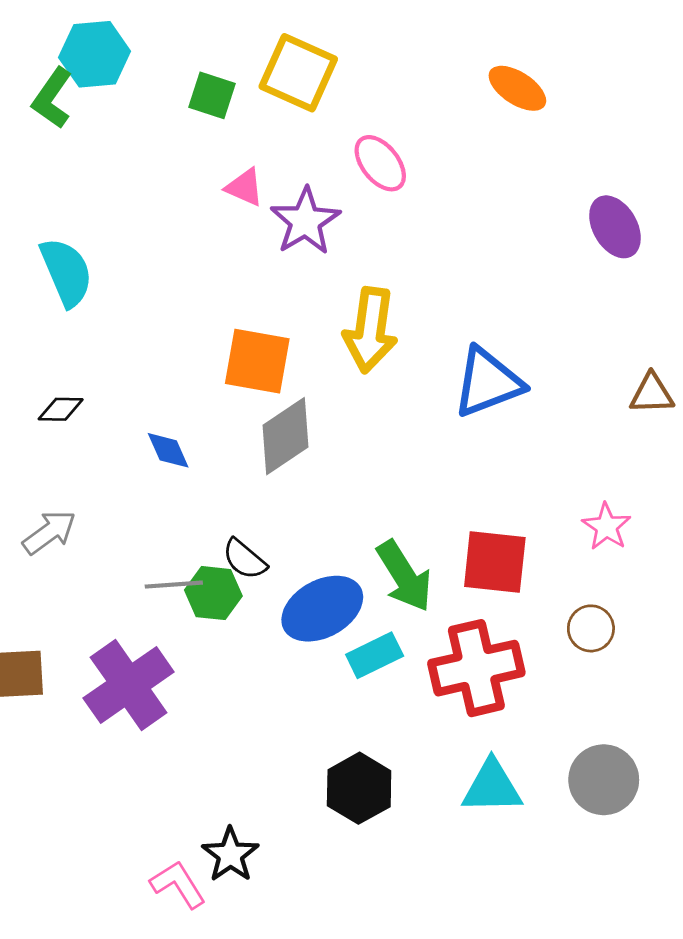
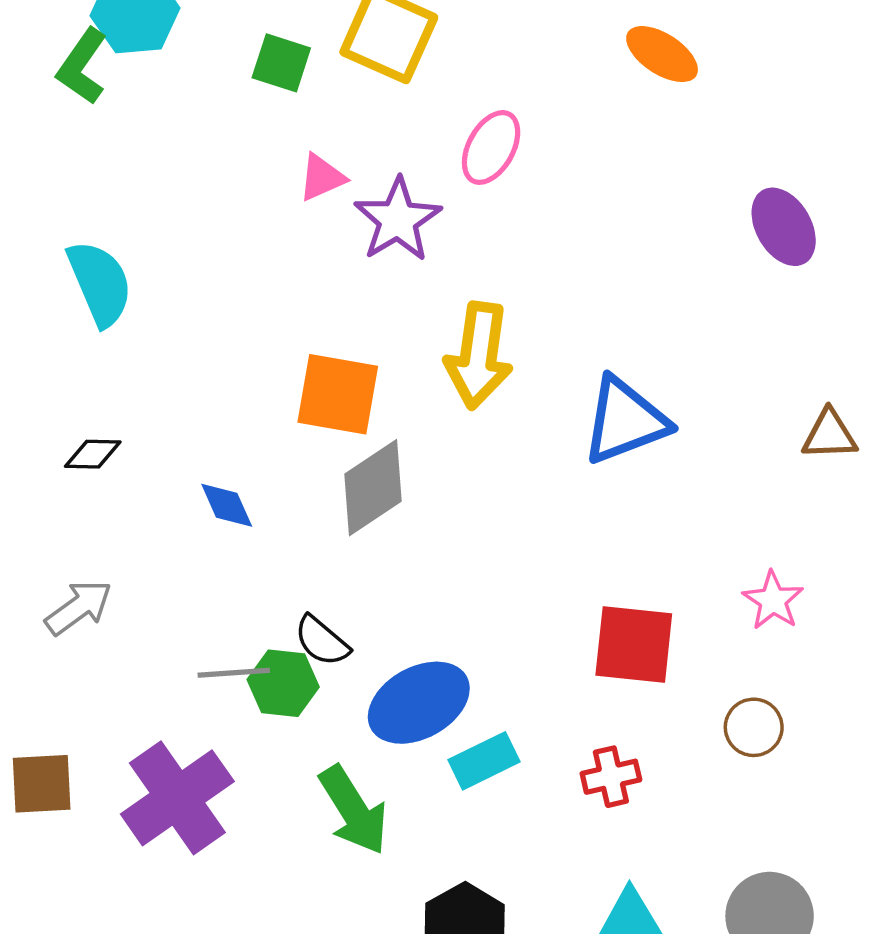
pink ellipse: (380, 163) -> (491, 147), turned 68
pink triangle: (244, 187) -> (322, 177), turned -48
green arrow: (404, 576) -> (354, 810), moved
red cross: (476, 668) -> (611, 777), size x0.5

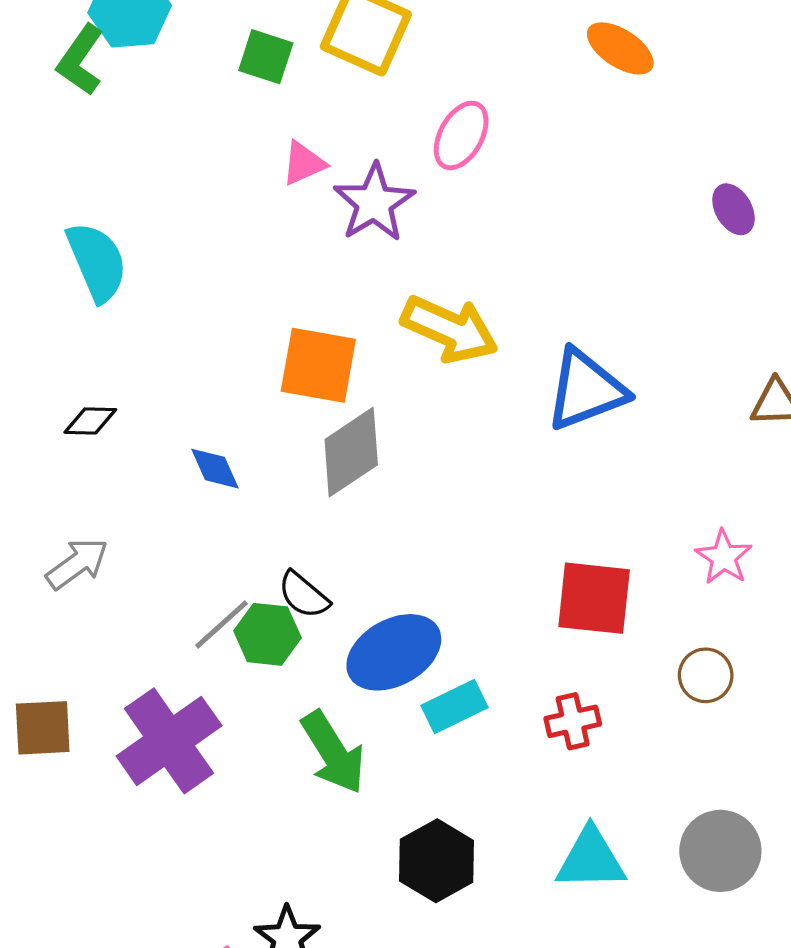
purple ellipse: (784, 227) -> (734, 209), size x0.7
yellow arrow: (479, 355) -> (450, 329), turned -74
gray line: (234, 673) -> (222, 624), turned -38

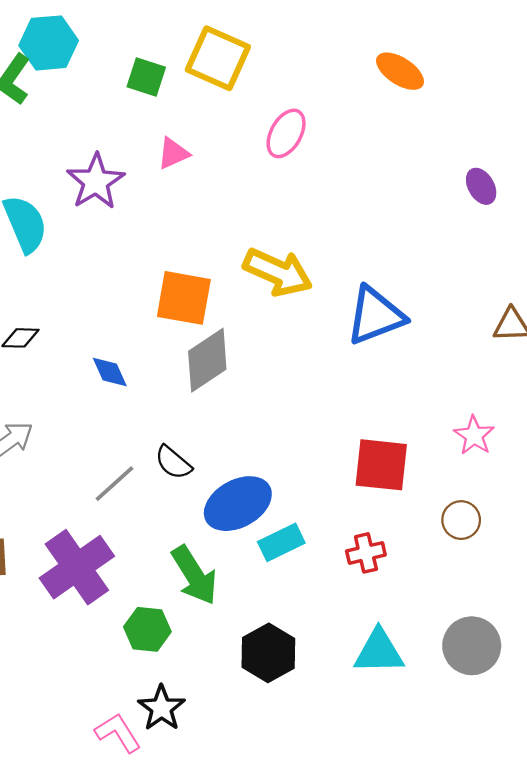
purple star: (374, 203) -> (96, 182), moved
green hexagon: (267, 634) -> (147, 629), moved

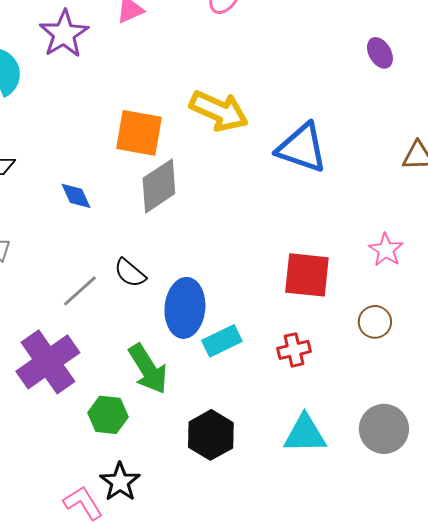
purple ellipse: (481, 186) -> (380, 53), moved
blue triangle: (375, 316) -> (302, 148), turned 40
blue ellipse: (238, 504) -> (185, 308), turned -56

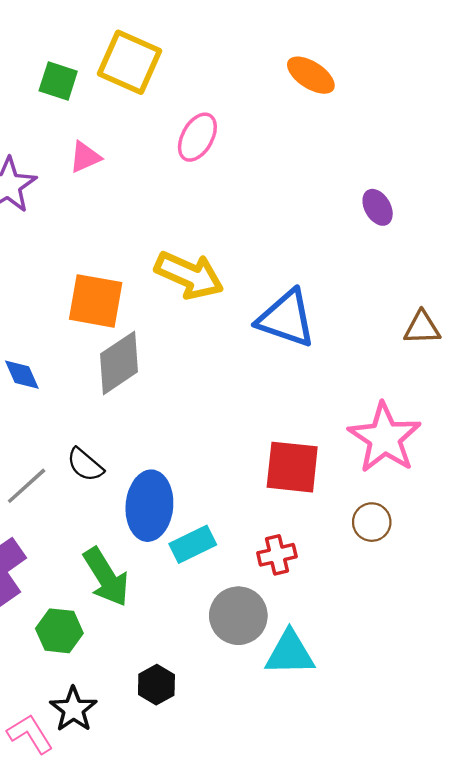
pink star: (386, 250) -> (385, 438), size x1.8
gray circle: (384, 429) -> (238, 616), moved
black hexagon: (211, 435) -> (156, 685), moved, size x0.7

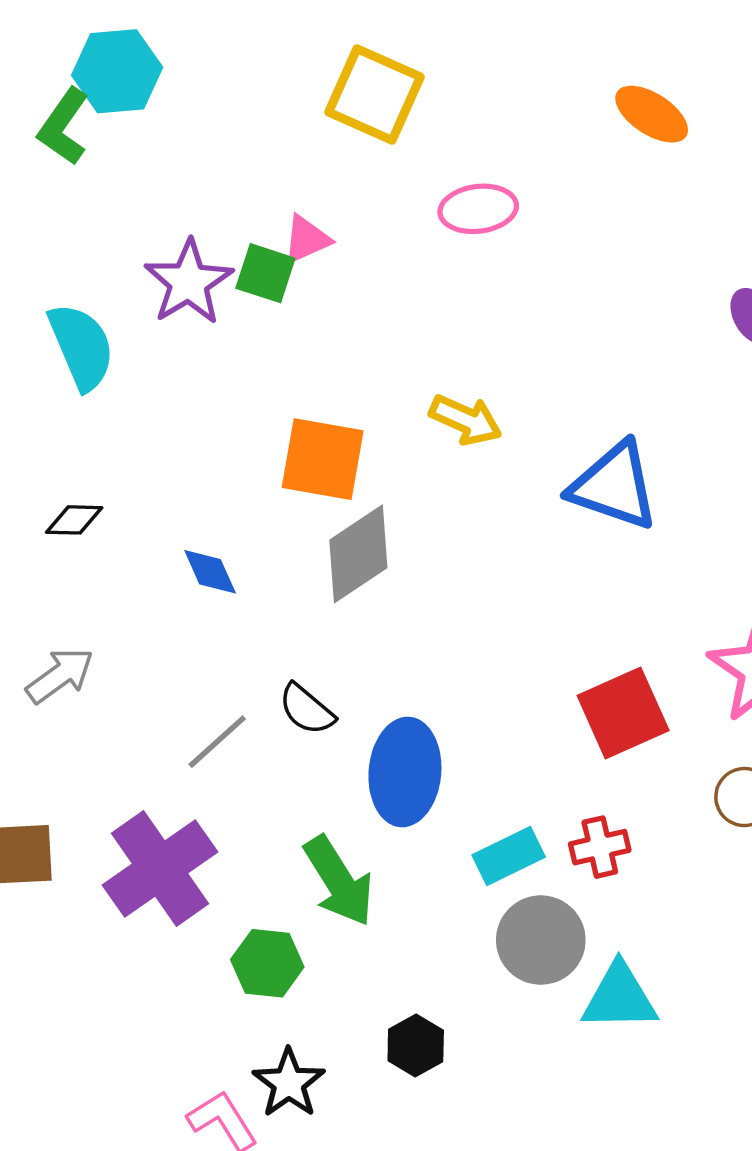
green square: (58, 81) -> (265, 273), moved
pink ellipse: (197, 137) -> (478, 209), turned 54
yellow arrow: (189, 275) -> (466, 420), size x0.7
red square: (292, 467) -> (623, 713), turned -30
cyan rectangle: (193, 544) -> (509, 856), moved

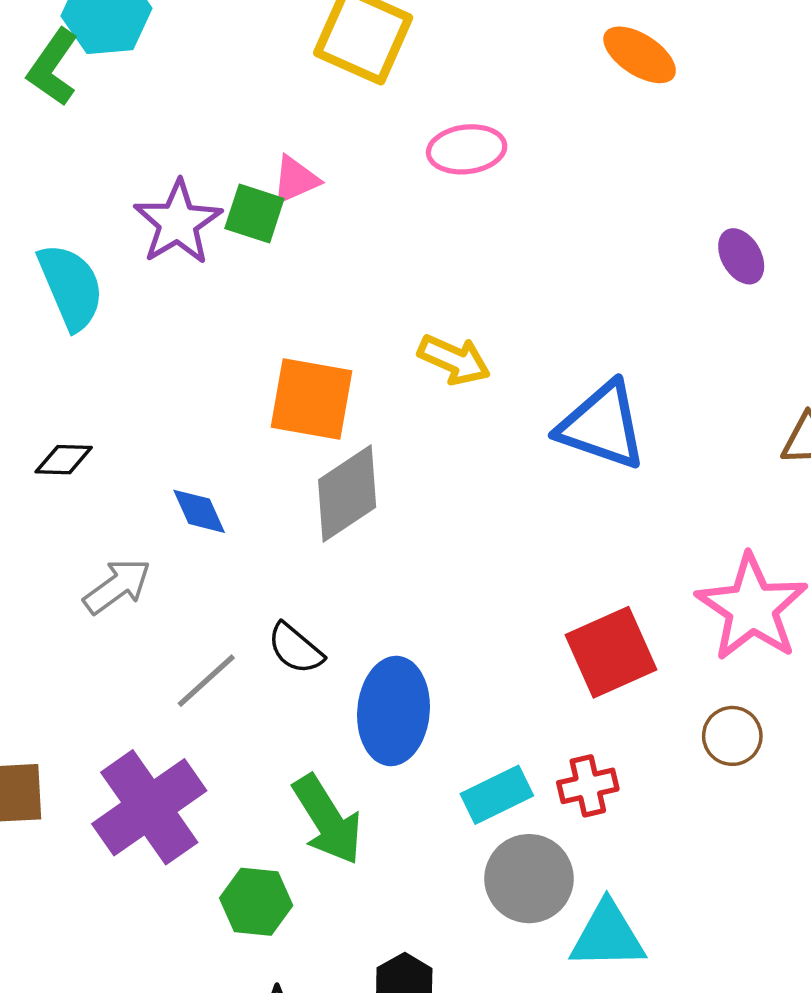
gray arrow: (60, 675) -> (117, 586), moved

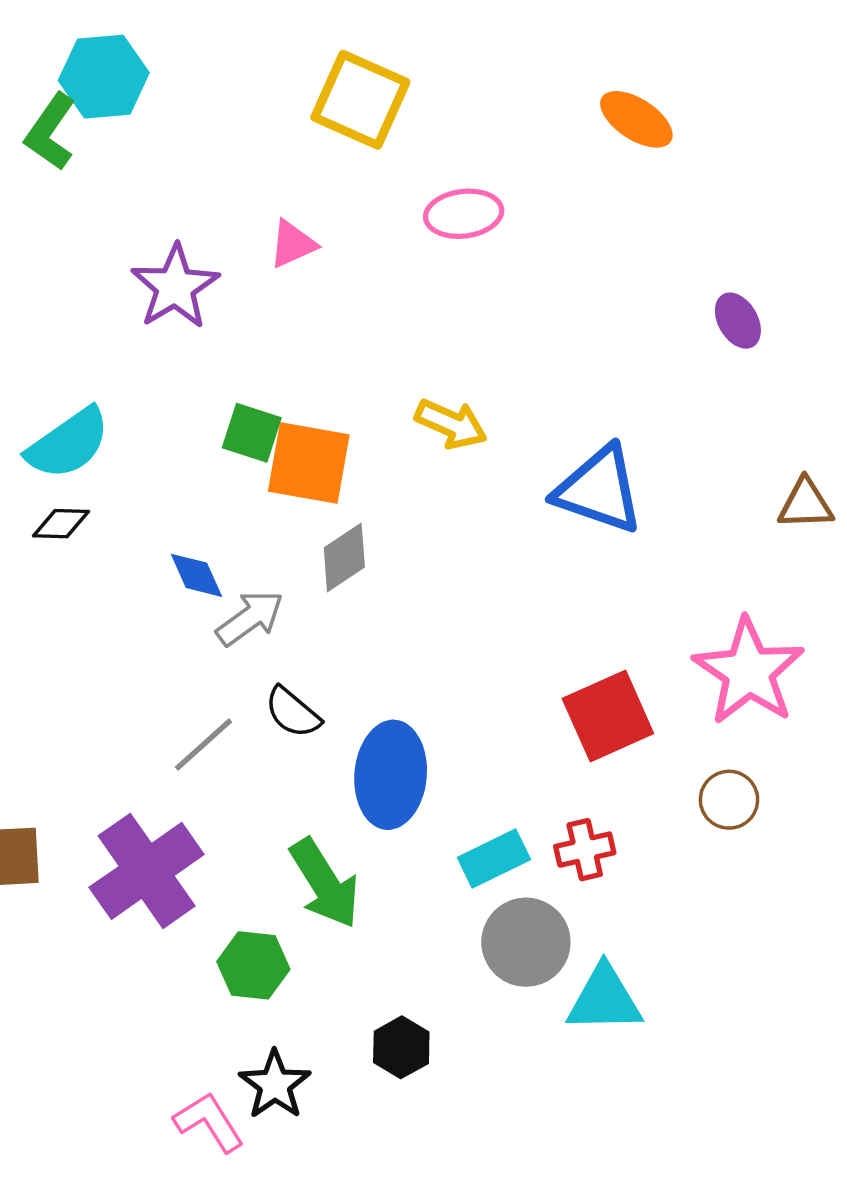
green square: (254, 214) -> (252, 433), moved
cyan semicircle: (71, 287) -> (68, 443), moved, turned 78
gray diamond: (347, 493) -> (344, 557), size x0.7
gray arrow: (117, 586) -> (250, 618), moved

